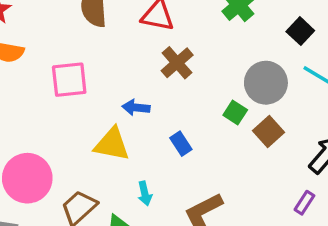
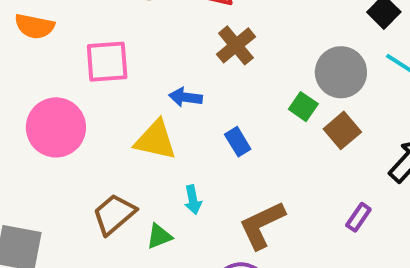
pink circle: (27, 178) -> (56, 127), moved
purple rectangle: (304, 203) -> (358, 217), moved

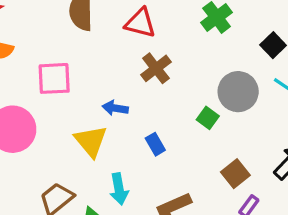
brown square: (342, 130) -> (235, 174), moved
yellow triangle: (156, 140) -> (91, 141), turned 36
cyan arrow: (193, 200) -> (119, 189), size x1.4

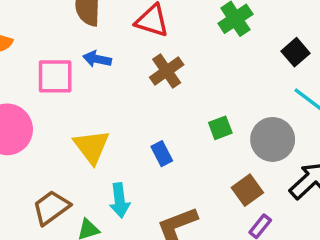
gray circle: (238, 92) -> (273, 139), moved
blue arrow: (115, 108) -> (97, 59), moved
green square: (208, 118) -> (220, 128), turned 30

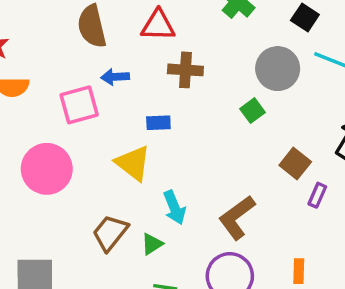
brown cross: (167, 71) -> (185, 70), turned -36
gray circle: (273, 139) -> (278, 69), moved
blue rectangle: (162, 154) -> (158, 123), moved, turned -50

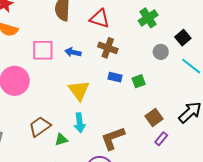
gray circle: (278, 69) -> (161, 52), moved, size x0.6
blue arrow: (115, 77) -> (73, 52), moved
blue rectangle: (158, 123) -> (115, 77), moved
yellow triangle: (133, 163) -> (79, 90), moved

